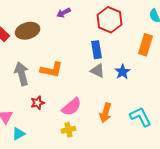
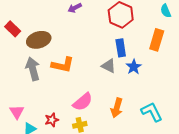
brown ellipse: (28, 31) -> (39, 40), moved
blue rectangle: (97, 50) -> (121, 48), moved
red star: (38, 103) -> (52, 120), moved

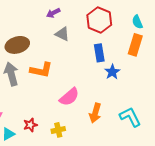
cyan semicircle: (166, 11) -> (137, 22), moved
gray triangle: (109, 66) -> (62, 34), moved
pink semicircle: (83, 102) -> (69, 97), moved

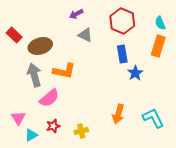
pink semicircle: (69, 97) -> (49, 98), moved

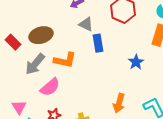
red rectangle: (14, 35) -> (13, 42), moved
blue rectangle: (122, 54) -> (98, 43), moved
gray arrow: (34, 75) -> (35, 64), turned -125

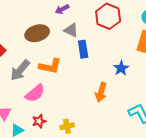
brown ellipse: (41, 35) -> (37, 33), moved
orange arrow: (119, 103) -> (101, 92), moved

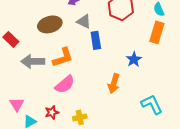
orange L-shape: (50, 66) -> (63, 57), turned -30
gray arrow: (20, 70) -> (33, 61), turned 50
pink semicircle: (35, 93) -> (65, 84), moved

